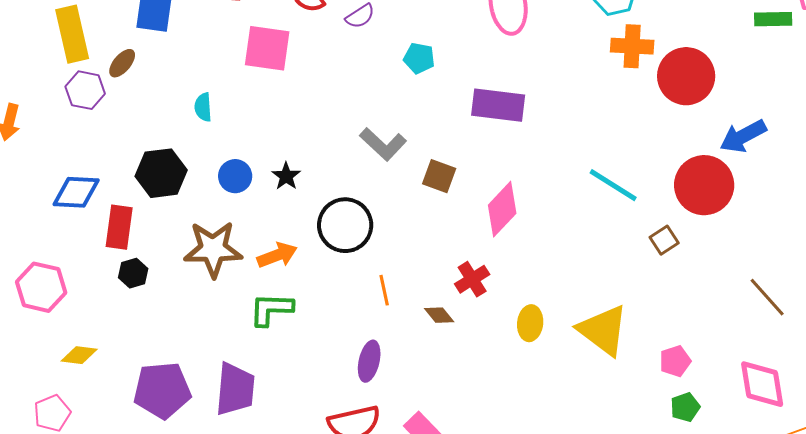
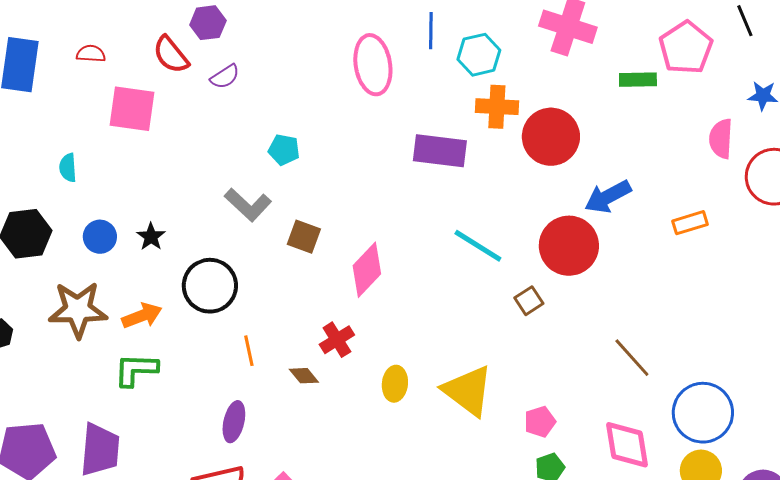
cyan pentagon: (419, 58) -> (284, 150), moved
purple rectangle: (498, 105) -> (440, 151), moved

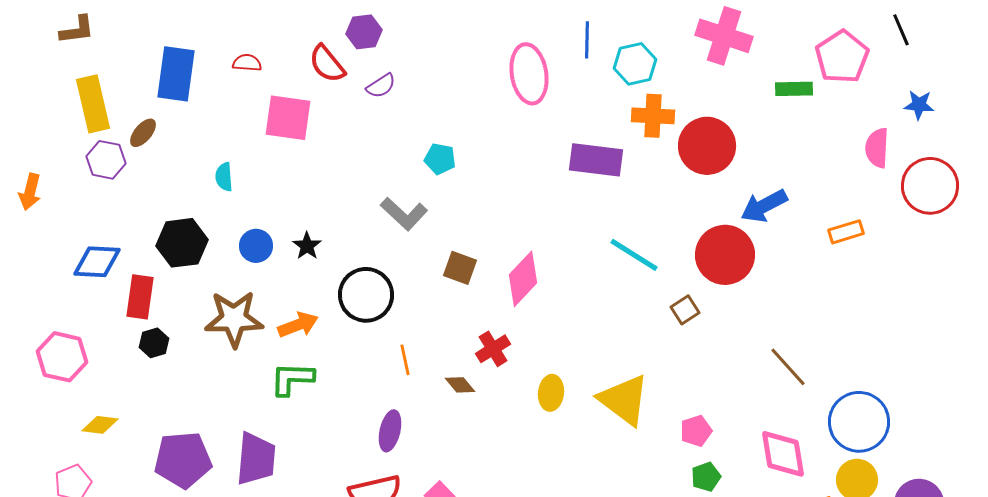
brown square: (304, 237) -> (460, 268), moved

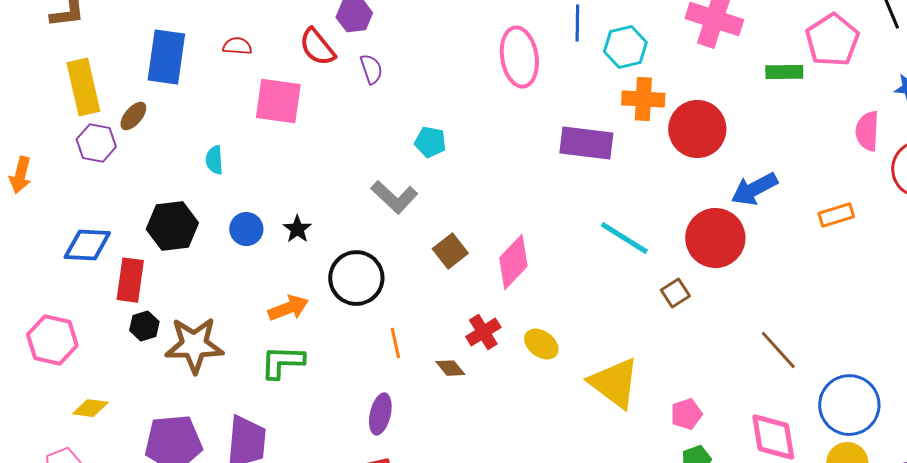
purple semicircle: (381, 86) -> (371, 69), turned -76
brown square: (460, 268) -> (450, 251), turned 32
brown star: (234, 319) -> (194, 345), moved
yellow ellipse: (551, 393) -> (541, 344), moved, turned -60

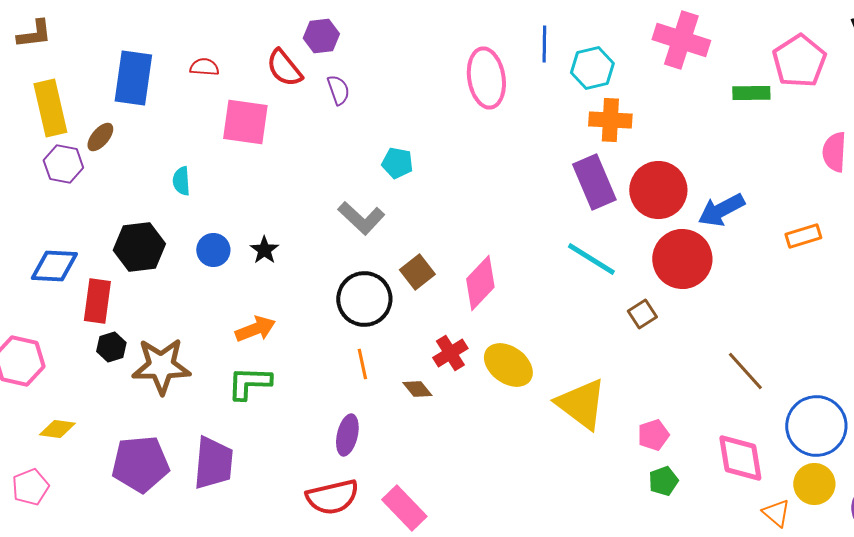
red circle: (697, 129) -> (658, 190), moved
purple rectangle: (586, 143) -> (594, 182), moved, turned 60
black circle: (356, 278) -> (364, 299), moved
yellow ellipse: (541, 344) -> (508, 365), size x1.4

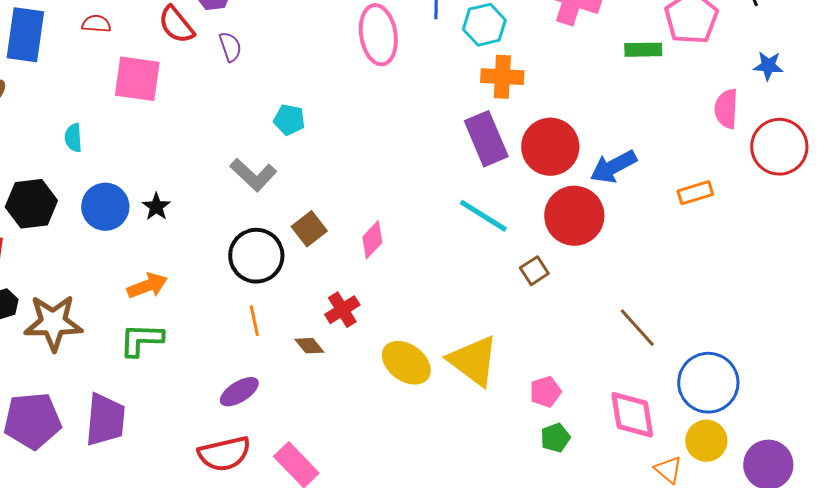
blue circle: (213, 250) -> (105, 207), size x1.4
pink diamond: (480, 283) -> (372, 240), size x0.7
yellow ellipse: (508, 365) -> (406, 363), moved
purple ellipse: (347, 435) -> (239, 392), turned 45

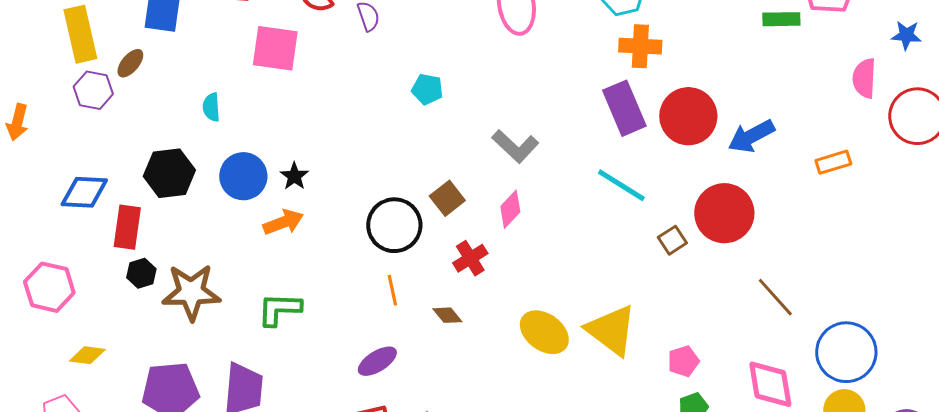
gray L-shape: (253, 175) -> (515, 146), moved
red circle: (574, 216) -> (724, 213), moved
orange arrow: (147, 286) -> (283, 222), moved
red cross: (342, 310) -> (470, 258), moved

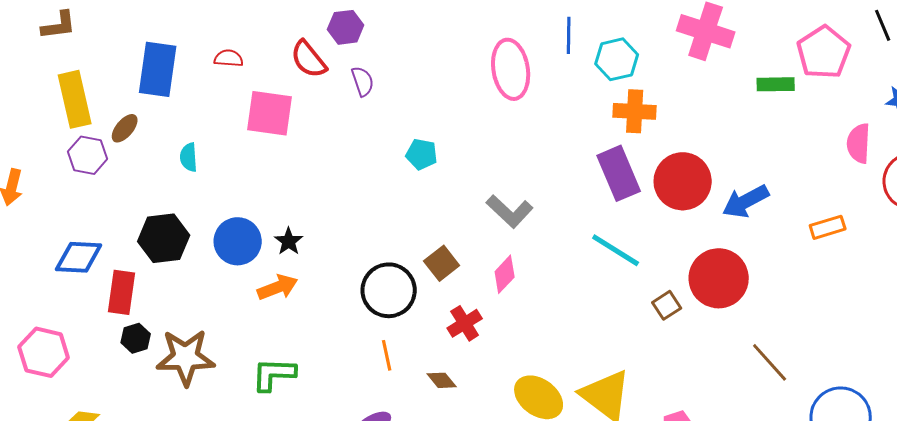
cyan semicircle: (211, 107) -> (189, 157), moved

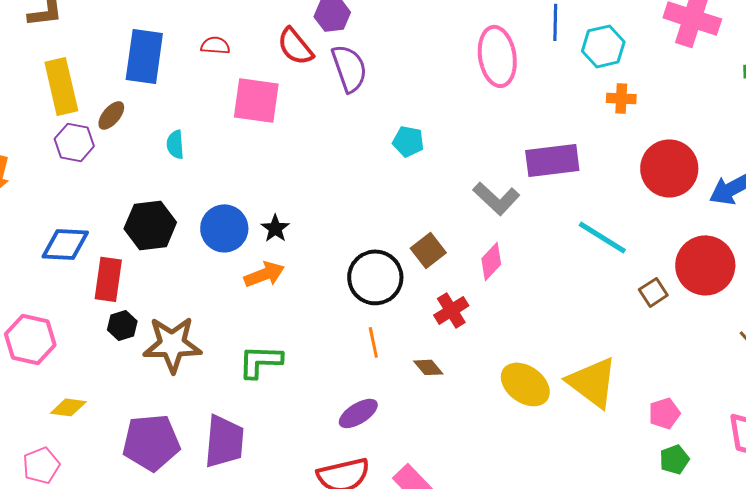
purple semicircle: (363, 81) -> (349, 68), size x1.6
orange cross: (635, 111) -> (621, 98), size x0.7
purple rectangle: (619, 173) -> (552, 160), moved, turned -74

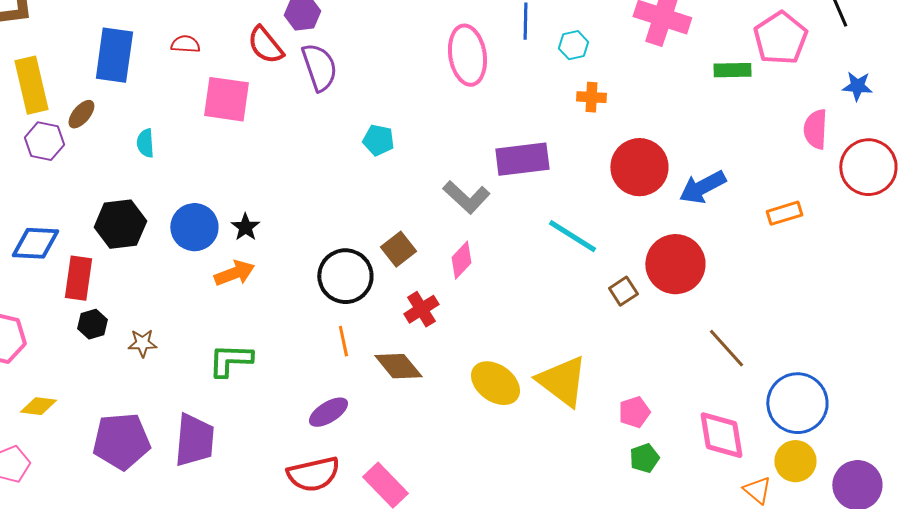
cyan hexagon: (603, 46) -> (573, 45), size x0.7
brown star: (172, 344) -> (142, 343), size x0.5
brown diamond: (428, 367) -> (398, 366), size x1.6

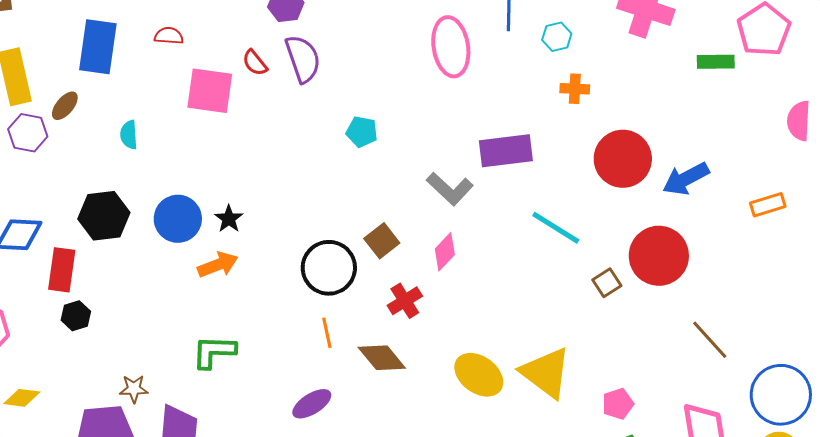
red semicircle: (265, 45) -> (255, 63), moved, size x0.7
brown star: (142, 343) -> (134, 389), moved

